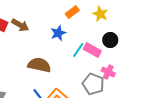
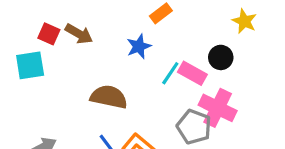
yellow star: (100, 14) -> (244, 21), moved
pink cross: (108, 72) -> (218, 108), size x1.6

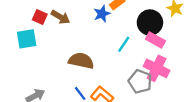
blue star: (139, 46) -> (102, 14), moved
black circle: (221, 57) -> (150, 23), moved, size x1.5
pink rectangle: (192, 73) -> (155, 40), moved

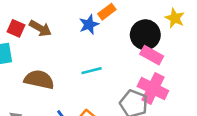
cyan line: (124, 44) -> (92, 71), moved, turned 42
brown semicircle: (81, 61) -> (39, 80), moved

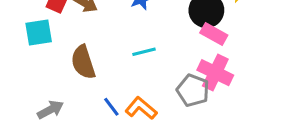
brown semicircle: (39, 80) -> (83, 62), turned -120

